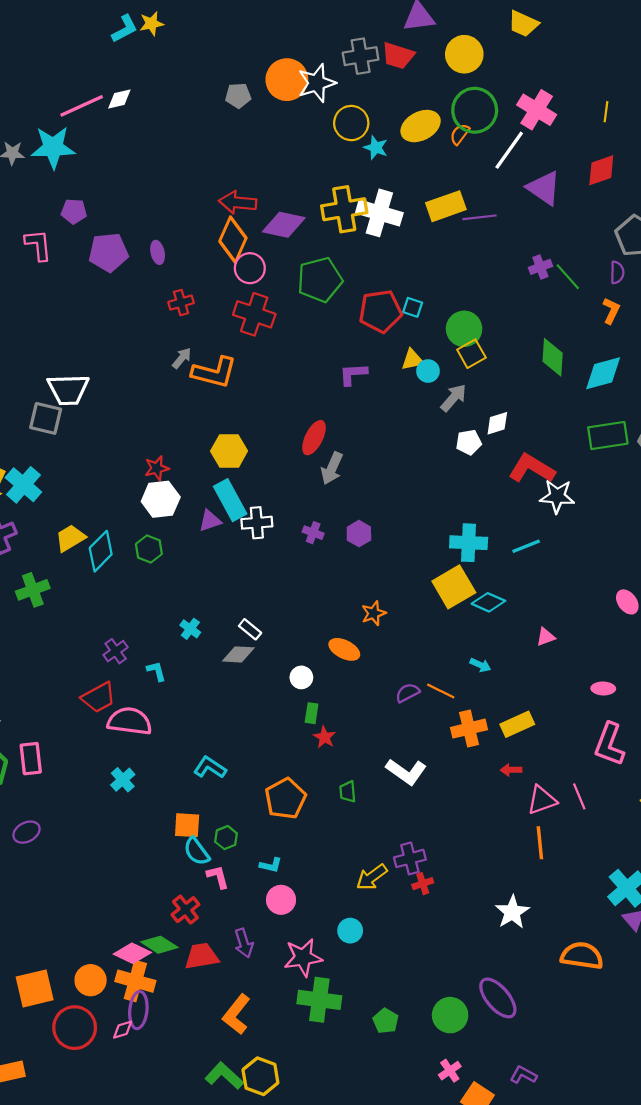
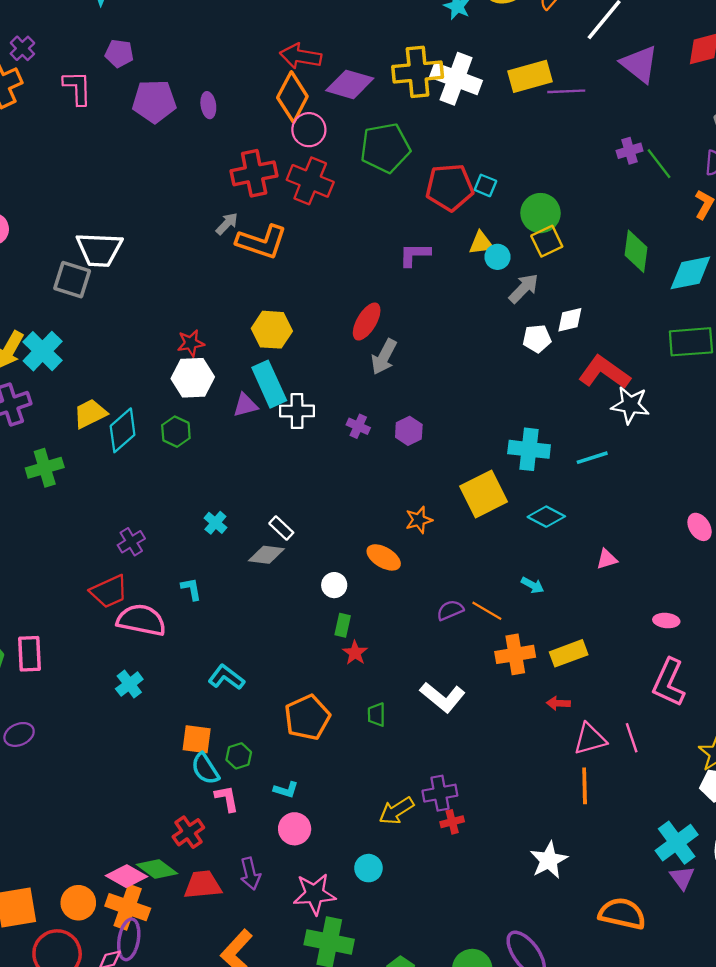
red cross: (181, 303) -> (254, 173), moved, size x1.6
yellow square: (454, 587) -> (484, 494), moved
cyan L-shape: (156, 671) -> (191, 589), moved

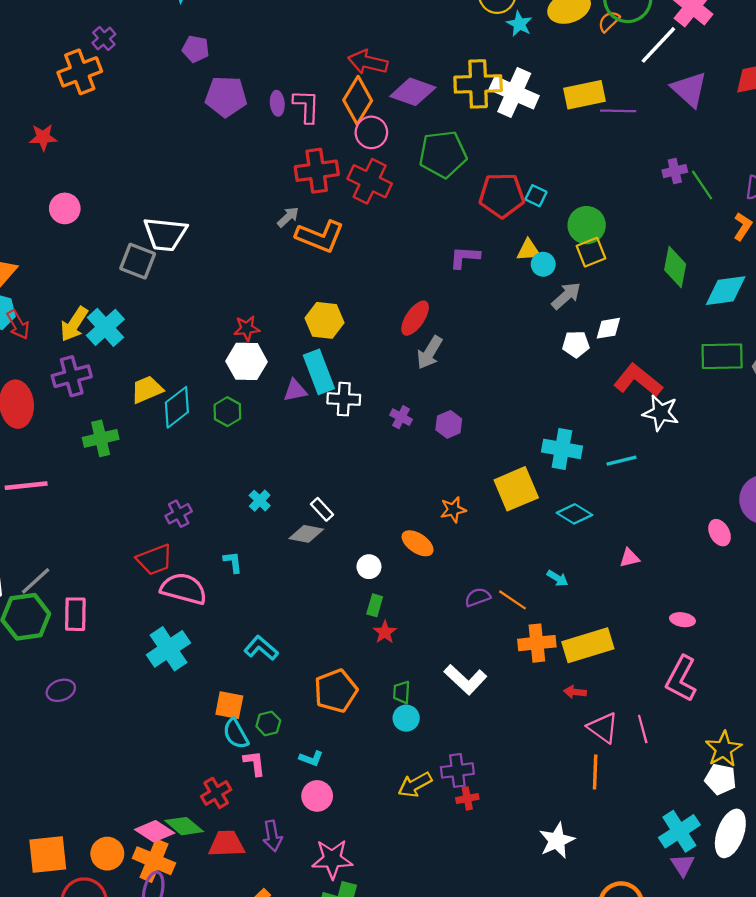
pink L-shape: (77, 88) -> (306, 106), moved
yellow rectangle: (569, 653) -> (588, 645), size x1.4
cyan cross: (129, 684) -> (169, 649), size x1.6
pink triangle: (590, 739) -> (603, 728), turned 48
cyan circle: (368, 868) -> (406, 718), moved

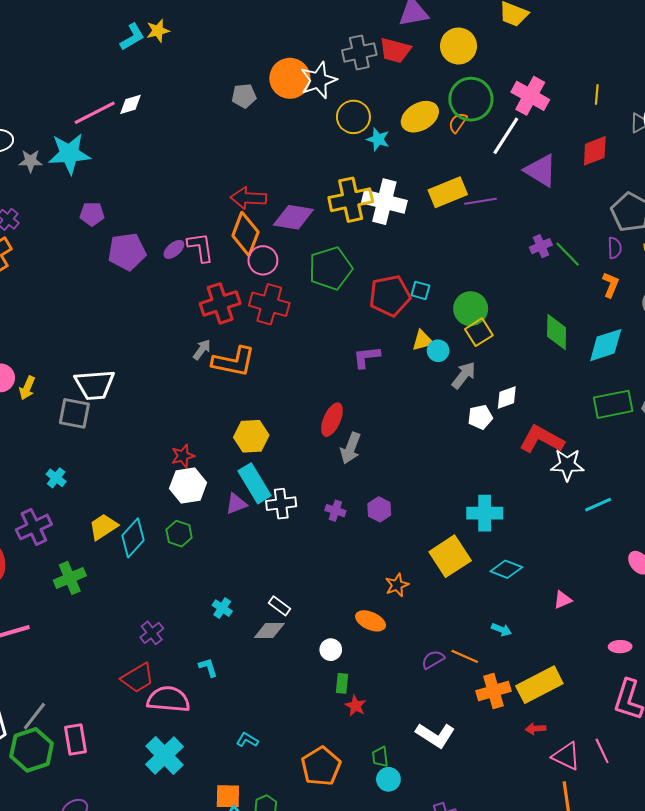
purple ellipse: (277, 103) -> (174, 249), turned 65
yellow arrow: (74, 324) -> (27, 388), moved, size x0.7
cyan cross: (105, 327) -> (56, 478), size x0.6
cyan line: (622, 461) -> (598, 505), moved
cyan L-shape: (261, 648) -> (247, 740), size x0.7

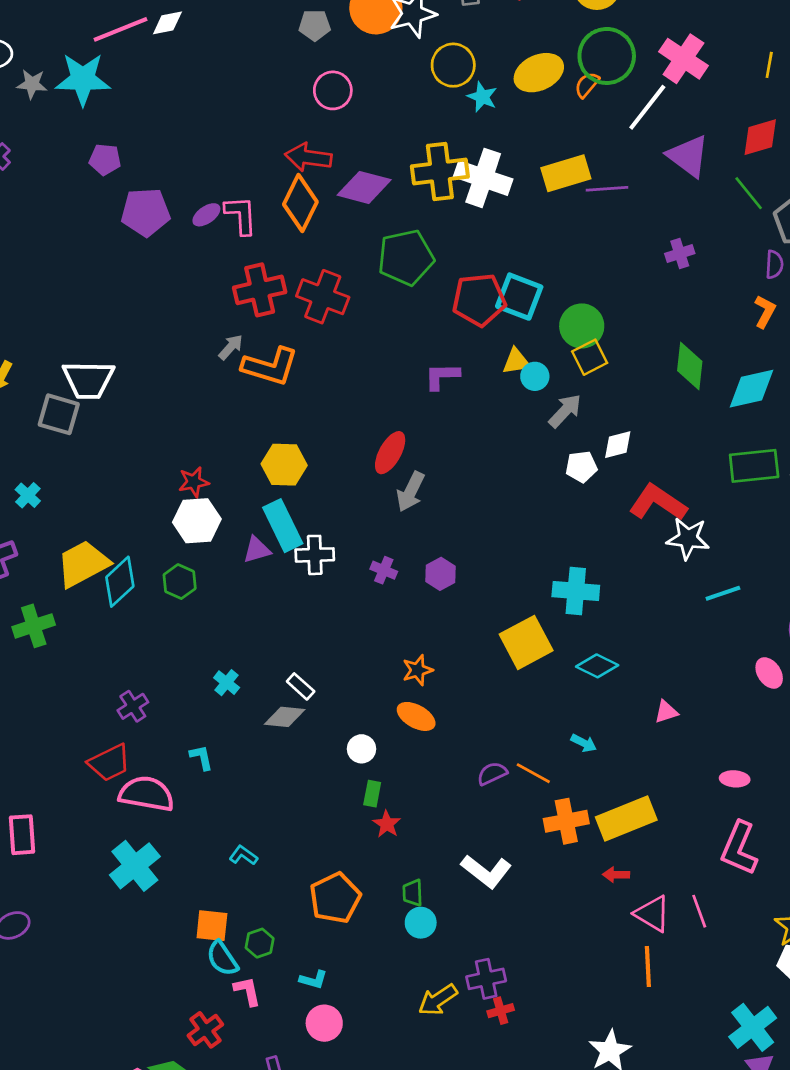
green line: (568, 254) -> (749, 193), moved
pink circle: (263, 260) -> (333, 90), moved
cyan square: (420, 290) -> (519, 297), size x1.8
yellow trapezoid: (103, 527) -> (83, 564), size x1.4
orange star: (397, 585) -> (418, 670), moved

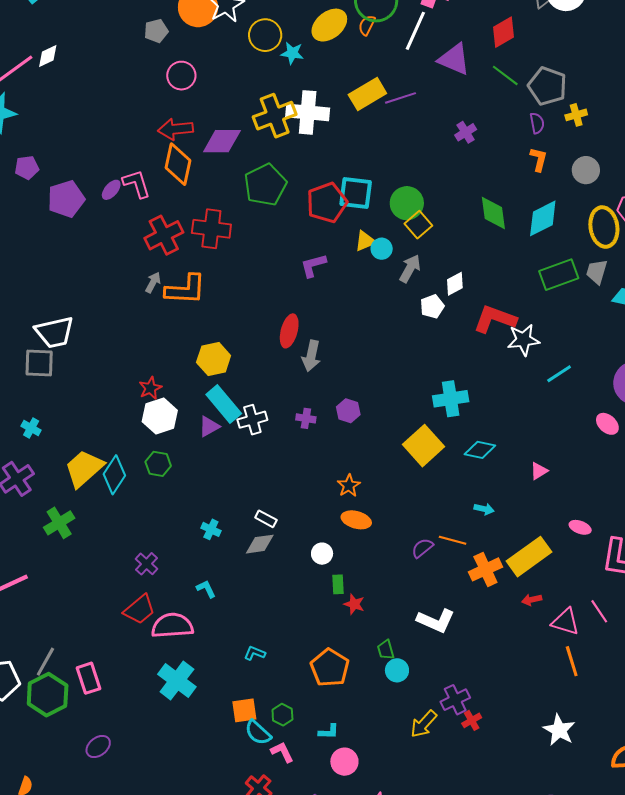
pink ellipse: (735, 779) -> (580, 527), moved, turned 30

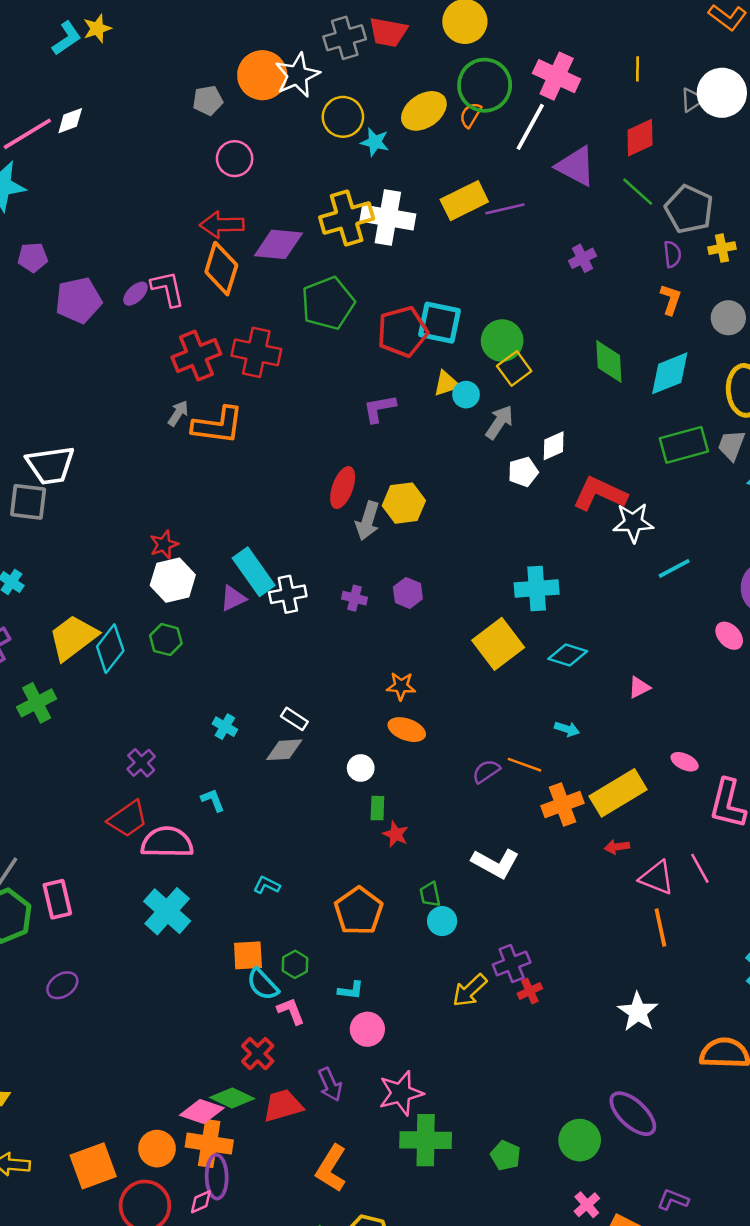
yellow hexagon: (214, 359) -> (404, 503), moved
orange star: (349, 486) -> (401, 686), turned 30

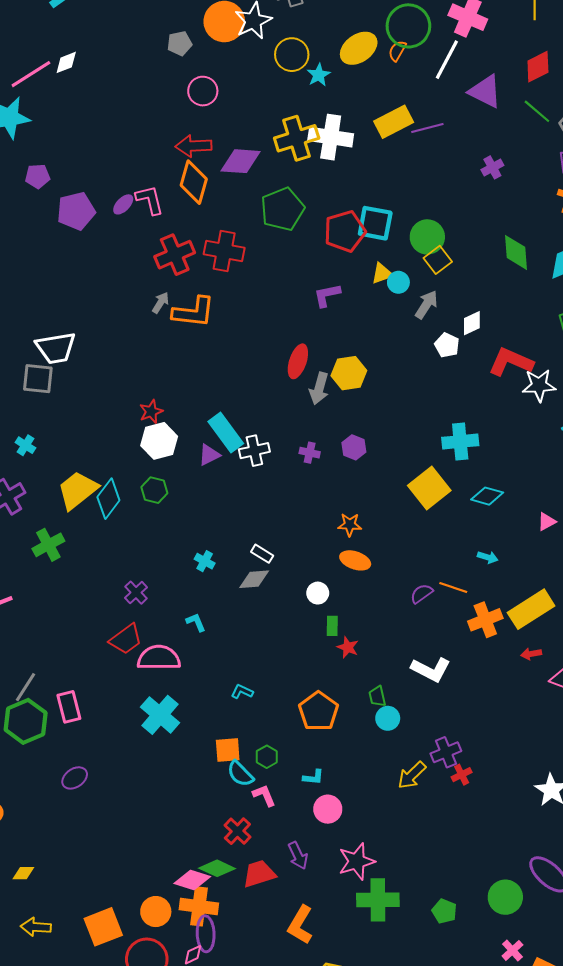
cyan star: (375, 142) -> (319, 75), turned 30
white pentagon: (523, 472) -> (447, 345), turned -30

